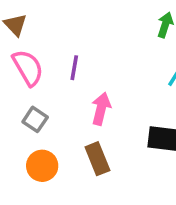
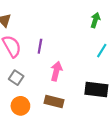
brown rectangle: (97, 159) -> (54, 102), turned -54

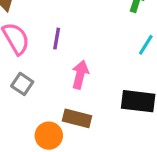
orange circle: (20, 106) -> (49, 136), moved

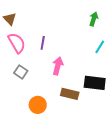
brown rectangle: (77, 118) -> (70, 94), moved

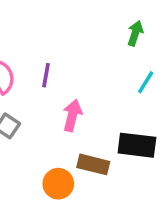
orange circle: (38, 105) -> (58, 184), moved

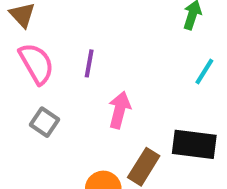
brown rectangle: (93, 164) -> (144, 167), turned -72

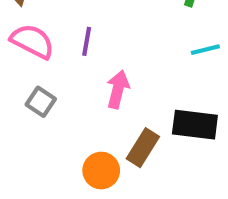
pink semicircle: (36, 63) -> (32, 41), turned -33
cyan line: (204, 72) -> (205, 50), turned 44

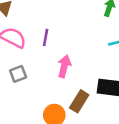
gray square: (41, 102) -> (18, 74), turned 35

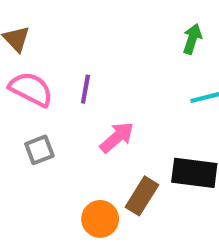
pink arrow: (64, 66) -> (117, 137), turned 35

